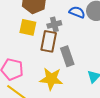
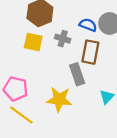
gray cross: (54, 24) -> (63, 39), turned 32
brown rectangle: (49, 41) -> (90, 52), moved

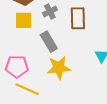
gray cross: (63, 39) -> (50, 11), turned -32
gray rectangle: (77, 74) -> (49, 42), moved

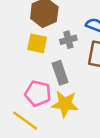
pink pentagon: (17, 67) -> (38, 93), moved

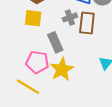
gray cross: (68, 40) -> (70, 17), moved
yellow star: (65, 104) -> (62, 69), turned -30

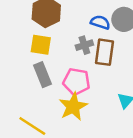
gray rectangle: (55, 42) -> (43, 75), moved
pink pentagon: (37, 62) -> (76, 81), moved

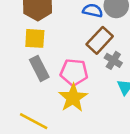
gray cross: (84, 45) -> (113, 60), moved, turned -35
brown rectangle: (105, 52) -> (100, 40), turned 40

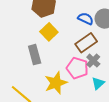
yellow square: (35, 38) -> (49, 32), moved, turned 30
pink pentagon: (74, 72) -> (77, 68), moved

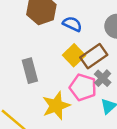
blue semicircle: (86, 19) -> (72, 24), moved
yellow square: (49, 32) -> (74, 55), moved

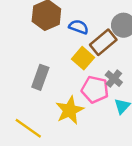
brown rectangle: (94, 56) -> (103, 42), moved
gray rectangle: (30, 71) -> (40, 77), turned 40

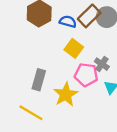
brown rectangle: (103, 42) -> (89, 16), moved
gray rectangle: (40, 77) -> (39, 80), moved

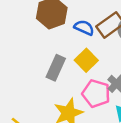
gray rectangle: (39, 80) -> (56, 68), moved

